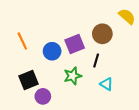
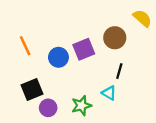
black line: (96, 60) -> (119, 71), moved
green star: (73, 76) -> (81, 106), moved
cyan triangle: (106, 84) -> (109, 93), moved

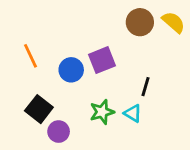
brown circle: (115, 38) -> (140, 22), moved
black square: (32, 89) -> (39, 109), turned -30
green star: (81, 106) -> (102, 112), moved

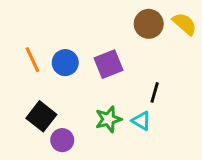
blue circle: (71, 70) -> (65, 63), moved

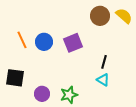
black square: (41, 116) -> (15, 78), moved, turned -30
green star: (108, 119) -> (69, 95), moved
cyan triangle: (141, 121) -> (103, 80), moved

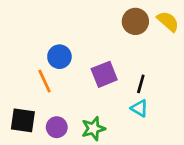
orange line: (22, 40) -> (45, 81), moved
purple square: (73, 43) -> (104, 74), moved
black square: (15, 78) -> (23, 120), moved

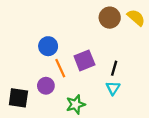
orange line: (45, 81) -> (60, 68), moved
cyan triangle: (139, 108) -> (113, 88), turned 32
purple circle: (57, 127) -> (46, 86), moved

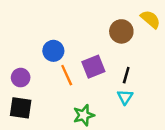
brown circle: (110, 18) -> (121, 31), moved
purple circle: (46, 86) -> (21, 78), moved

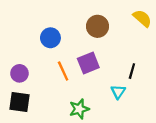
brown circle: (121, 31) -> (98, 26), moved
blue circle: (53, 51) -> (50, 38), moved
black line: (126, 75) -> (132, 71), moved

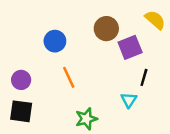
purple square: (88, 63) -> (130, 47), moved

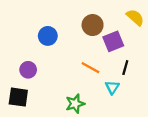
orange line: (69, 77) -> (90, 68), moved, turned -36
purple circle: (21, 80) -> (28, 70), moved

